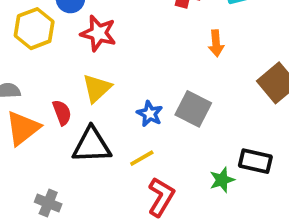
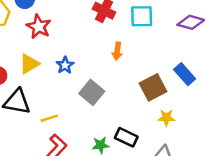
blue star: (150, 114) -> (65, 65), moved

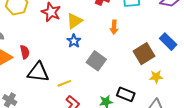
yellow triangle: (29, 64) -> (74, 21), moved

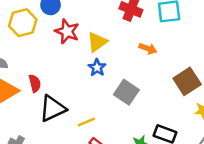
orange arrow: (114, 27) -> (148, 49), turned -72
black triangle: (38, 72) -> (53, 109), turned -30

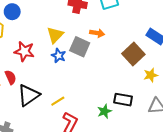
red star: (67, 31) -> (24, 51), moved
gray square: (126, 92) -> (80, 47), moved

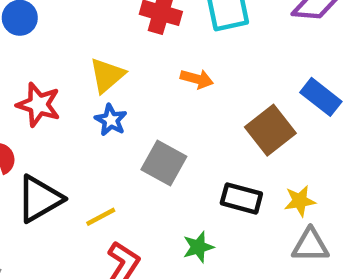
gray square: (80, 47) -> (164, 163), moved
yellow star: (151, 75) -> (300, 201), moved
black rectangle: (123, 100) -> (241, 198), moved

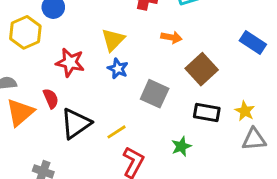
brown square: (270, 130) -> (202, 69), moved
yellow star: (300, 201) -> (245, 111), turned -30

